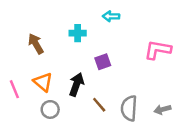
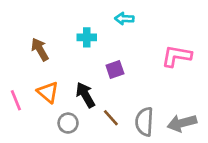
black arrow: (76, 84) -> (85, 95), turned -50
gray circle: (50, 109) -> (68, 123), moved
gray arrow: (162, 109) -> (182, 123), size x1.5

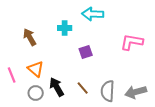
cyan arrow: (124, 19) -> (93, 14), size x1.5
black arrow: (85, 95) -> (57, 87), moved
gray circle: (68, 123) -> (36, 93), moved

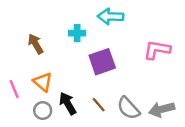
purple square: (86, 52) -> (102, 62), size x1.6
gray semicircle: (108, 91) -> (128, 108), turned -45

